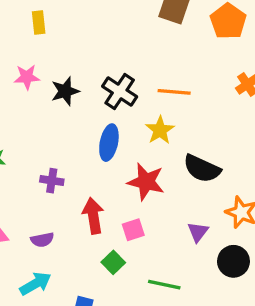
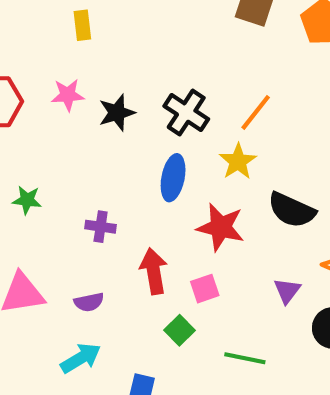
orange line: (174, 92) -> (256, 112), turned -56

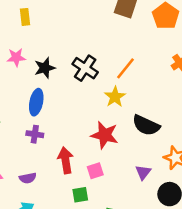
blue ellipse: (173, 178) -> (36, 102), moved
green square: (180, 330) -> (80, 195), turned 35

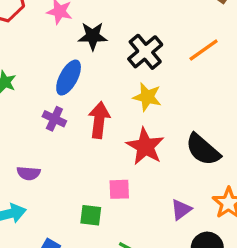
orange line: (126, 68) -> (204, 50), moved
yellow star: (115, 97) -> (147, 97), moved, turned 30
red arrow: (66, 160) -> (99, 120), moved

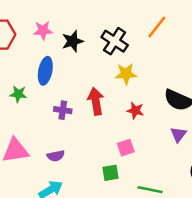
blue ellipse: (69, 78) -> (45, 71), moved
red star: (145, 146) -> (135, 110), size x0.6
purple triangle: (181, 210) -> (178, 134), moved

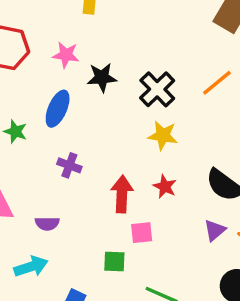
red arrow: (96, 101) -> (122, 194), moved

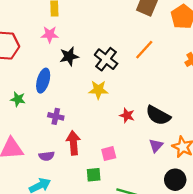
pink star: (66, 55) -> (50, 34), moved
yellow star: (163, 135) -> (98, 90), moved
red star: (165, 187) -> (127, 115), moved
red arrow: (122, 194) -> (73, 143), moved

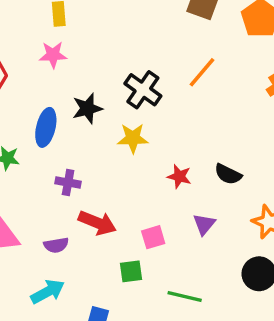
black star: (69, 56) -> (87, 109), moved
black semicircle: (158, 115) -> (228, 174), size x0.7
red arrow: (73, 143) -> (97, 223), turned 120
purple triangle: (156, 146) -> (204, 224), moved

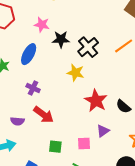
pink star: (53, 55) -> (42, 25), moved
black star: (87, 109) -> (61, 39), moved
red star: (179, 176) -> (96, 101), size x1.6
pink square: (153, 237) -> (84, 143), moved

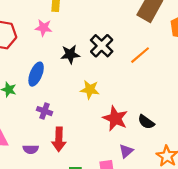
pink star: (42, 25) -> (44, 28), moved
black cross: (88, 47) -> (102, 46), moved
red arrow: (44, 115) -> (59, 139), turned 60

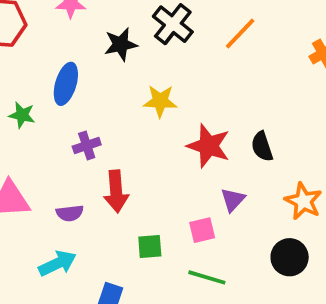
purple cross: (44, 111) -> (87, 145), turned -32
black semicircle: (146, 122) -> (262, 146), turned 42

